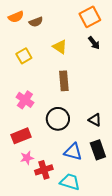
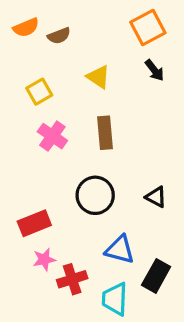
pink cross: (25, 100) -> (52, 136), moved
black rectangle: (98, 150) -> (156, 276), moved, turned 48
cyan trapezoid: (70, 182) -> (115, 299), turned -105

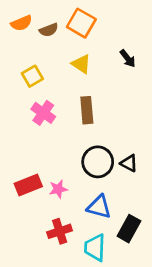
orange square: (148, 27) -> (81, 23), moved, turned -32
black circle: (95, 195) -> (98, 162), moved
pink star: (44, 259) -> (58, 189), moved

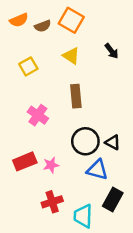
pink cross: (43, 113) -> (38, 115), moved
blue triangle: (99, 207) -> (97, 170), moved

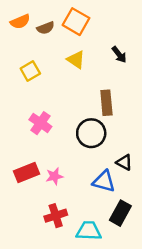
brown rectangle: (76, 96) -> (106, 103), moved
black circle: (85, 141) -> (91, 133), moved
black triangle: (113, 142) -> (124, 162), moved
cyan trapezoid: (83, 216) -> (89, 231), turned 90

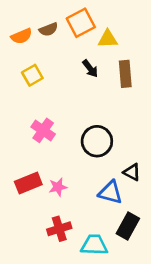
orange semicircle: (20, 22) -> (22, 36), moved
orange square: (76, 22) -> (81, 23), turned 32
black arrow: (119, 55) -> (90, 69), moved
yellow triangle: (76, 60) -> (108, 39), moved, turned -36
brown rectangle: (106, 103) -> (125, 74), moved

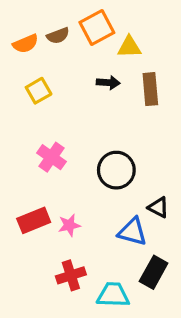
black arrow: (90, 69) -> (108, 83), turned -48

